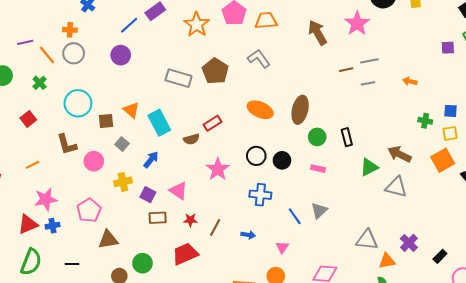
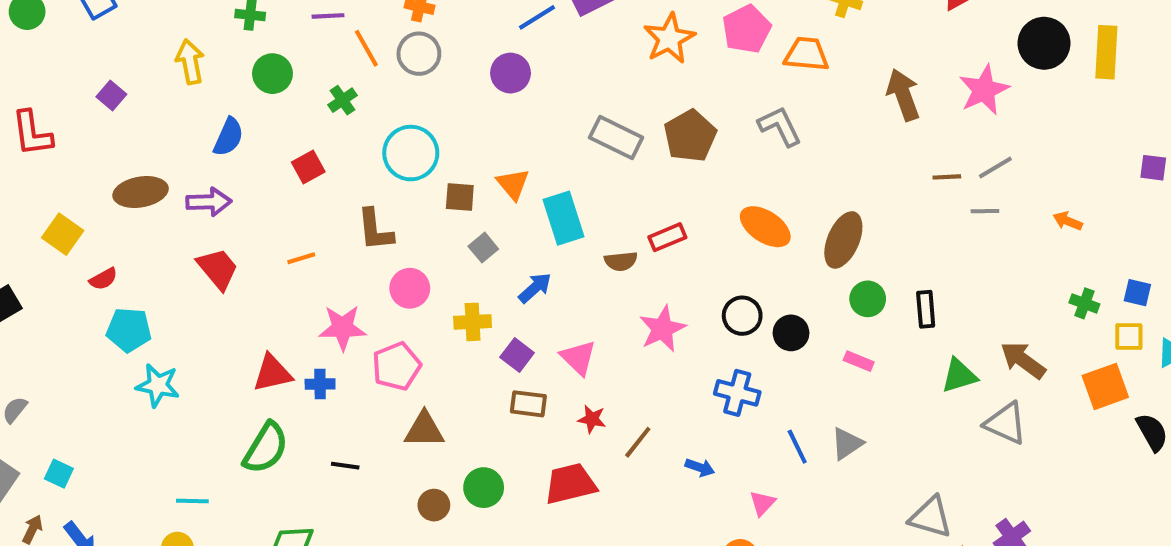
gray line: (369, 61) -> (995, 168), turned -30
pink circle: (94, 161) -> (410, 288), moved
pink star: (46, 199) -> (343, 328), moved

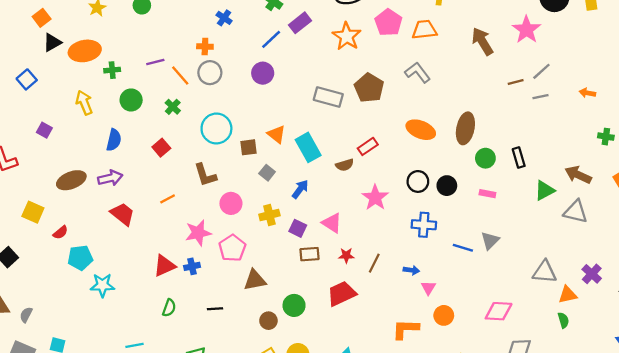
blue line: (797, 447) -> (463, 248), turned -36
green semicircle: (266, 448) -> (169, 308), size x0.6
pink triangle: (762, 503) -> (428, 288), moved

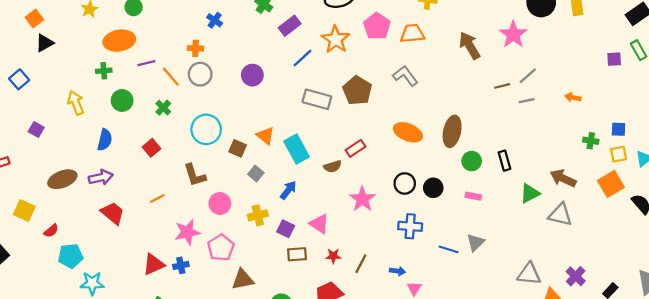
blue line: (271, 39) -> (302, 58), moved
orange ellipse: (85, 51) -> (119, 41), moved
brown square: (248, 147) -> (238, 148), turned 30

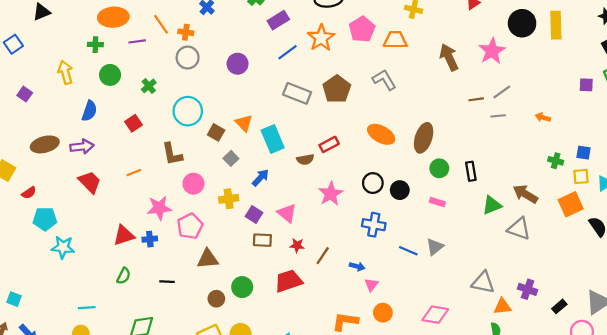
orange line: (171, 77) -> (161, 24), moved
purple cross: (576, 276) -> (527, 289), turned -30

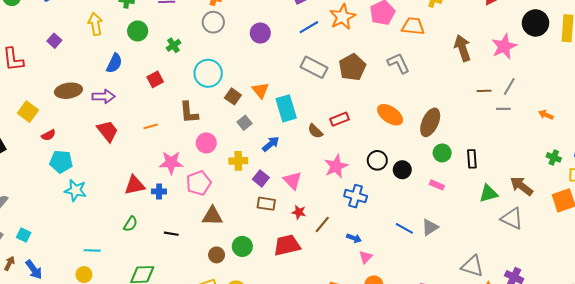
gray line: (502, 92) -> (509, 87), turned -30
brown semicircle: (305, 159) -> (315, 131), turned 49
blue cross: (374, 225) -> (356, 196), moved

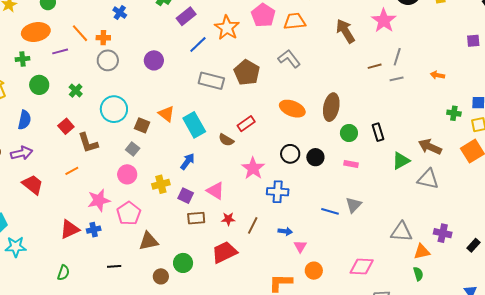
brown L-shape: (189, 113) -> (88, 143), moved
gray square: (245, 123) -> (133, 149), moved
green semicircle: (130, 224) -> (63, 273), moved

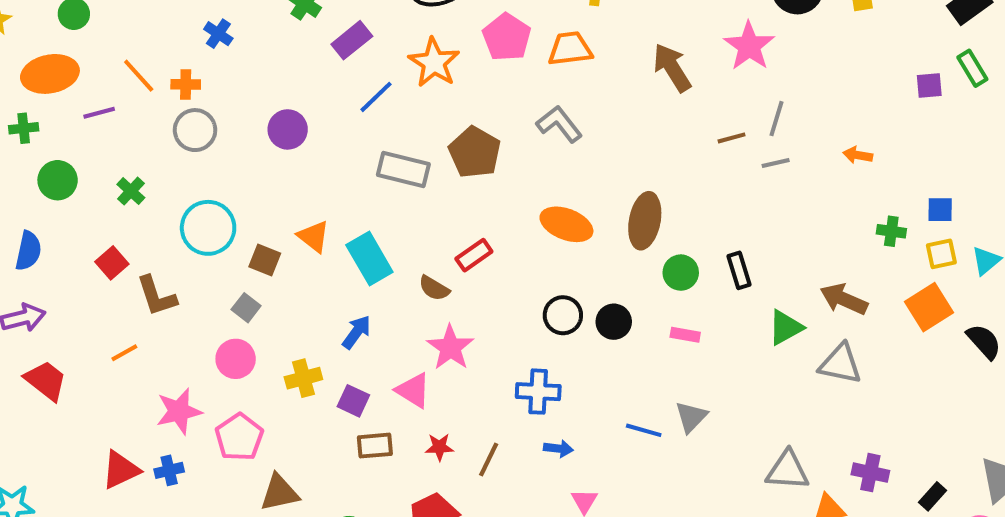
pink star: (253, 168) -> (450, 347), moved
blue arrow: (285, 231) -> (558, 449), moved

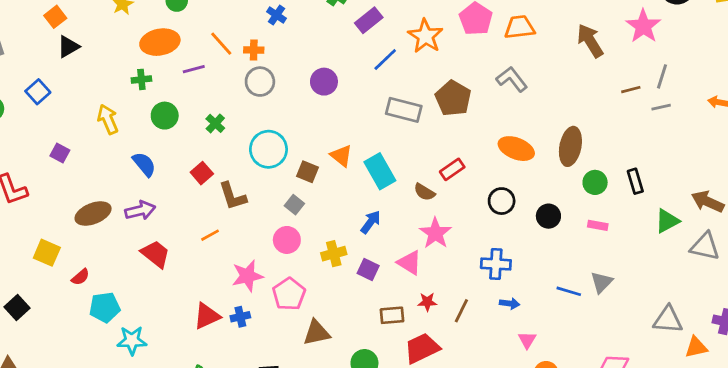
blue semicircle: (28, 251) -> (144, 164), turned -52
black circle: (563, 315) -> (502, 201), moved
brown rectangle: (375, 446) -> (392, 315), moved

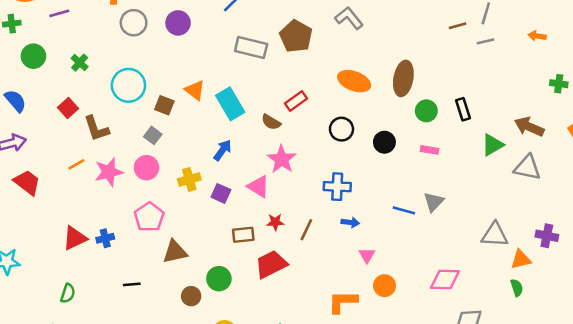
gray circle: (260, 82) -> (134, 23), moved
pink star: (247, 276) -> (109, 172), moved

